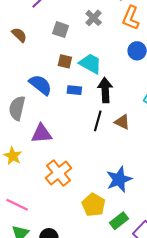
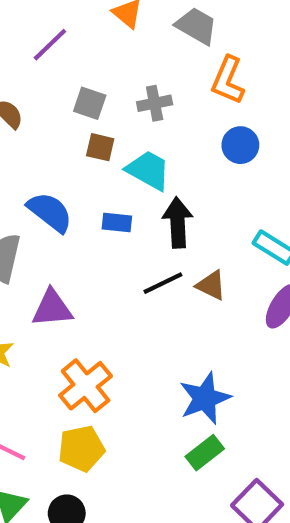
gray cross: (94, 18) -> (155, 103), moved, turned 35
brown square: (65, 61) -> (100, 147), moved
black line: (98, 121) -> (163, 283), turned 48
yellow pentagon: (94, 205) -> (81, 448), moved, turned 30
green rectangle: (119, 221) -> (205, 453), moved

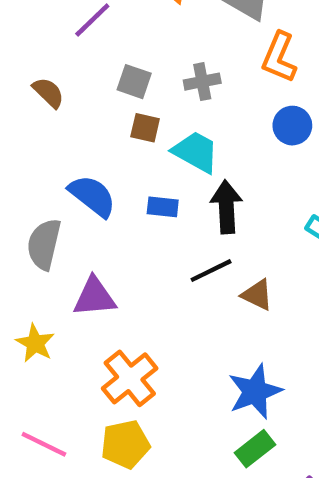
brown triangle: (211, 285) -> (257, 295), moved

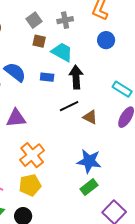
gray square: (134, 82) -> (34, 20), turned 35
blue star: (255, 392) -> (89, 161), turned 30

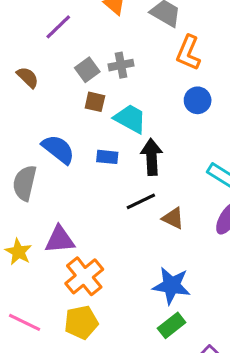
gray cross: (65, 20) -> (121, 65), moved
purple triangle: (16, 118) -> (60, 240), moved

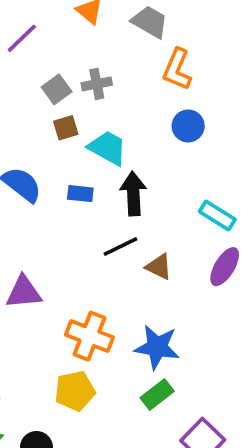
brown square: (95, 102) -> (66, 128), turned -30
orange cross: (84, 276) -> (89, 336), moved, turned -30
yellow pentagon: (81, 322) -> (75, 391), moved

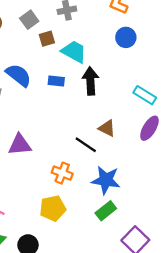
gray square: (57, 89) -> (29, 20), moved
black line: (120, 247) -> (86, 145), moved, turned 60
orange cross: (89, 336) -> (62, 173), size x0.7

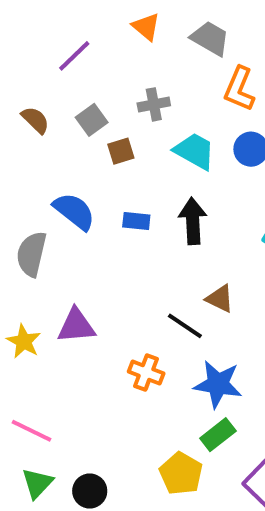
cyan trapezoid: (74, 52) -> (195, 151), moved
yellow pentagon: (53, 208) -> (181, 474), moved, turned -30

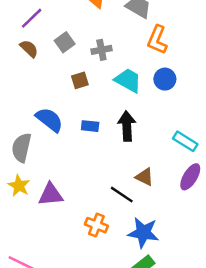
purple line: (74, 56) -> (32, 18), moved
brown semicircle: (35, 120) -> (29, 49), moved
gray square: (92, 120) -> (65, 42), moved
yellow star: (24, 341) -> (19, 186), moved

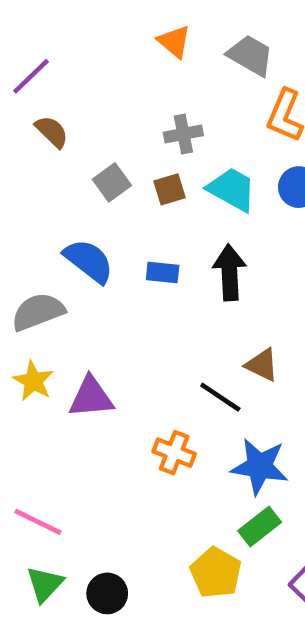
purple line: (32, 18) -> (31, 76), moved
gray square: (65, 42) -> (112, 182), moved
brown square: (80, 80) -> (170, 189), moved
gray semicircle: (21, 148) -> (38, 312), turned 56

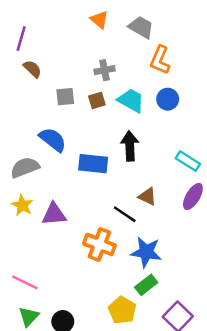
purple line: (31, 76) -> (21, 39), turned -30
gray square: (112, 182) -> (65, 97), turned 30
blue rectangle: (163, 272) -> (93, 164), moved, size x1.6
orange cross: (174, 453) -> (99, 244), size x1.4

